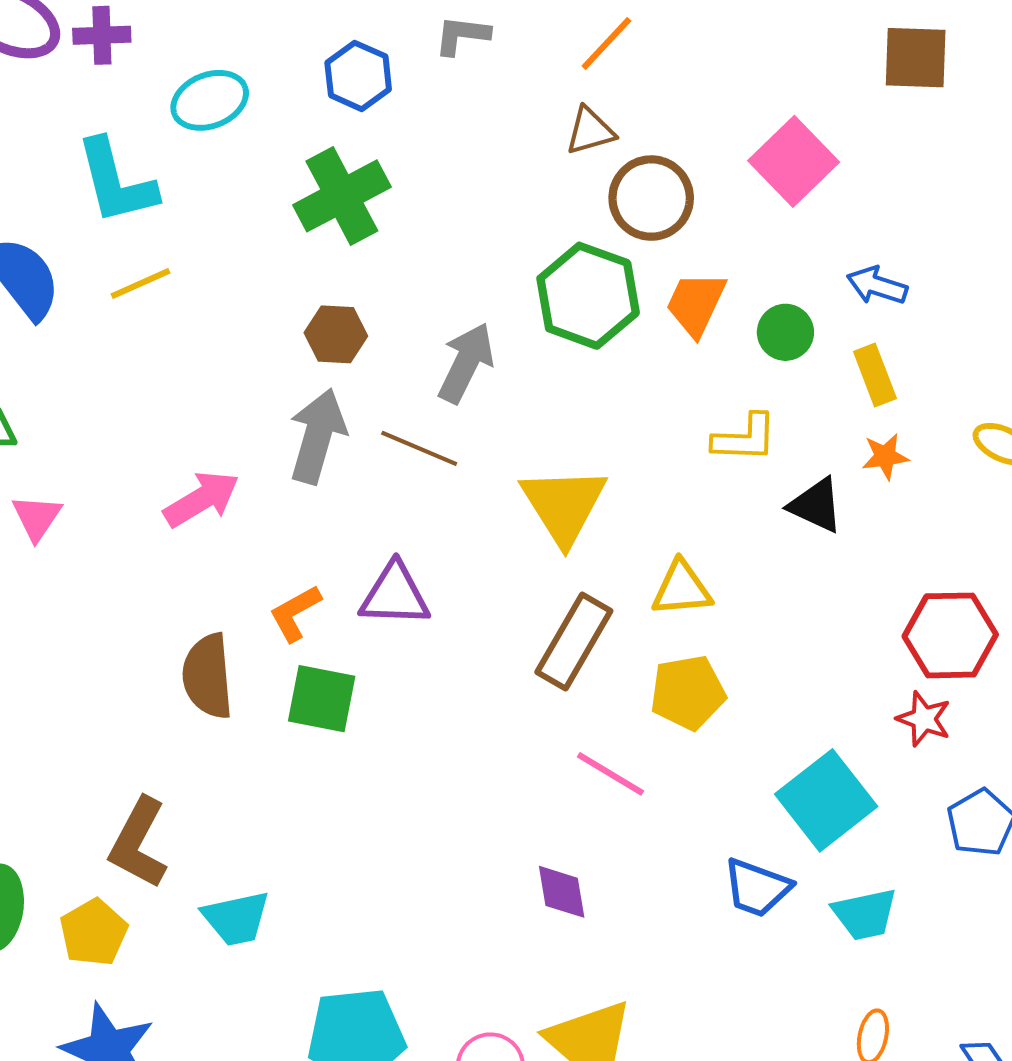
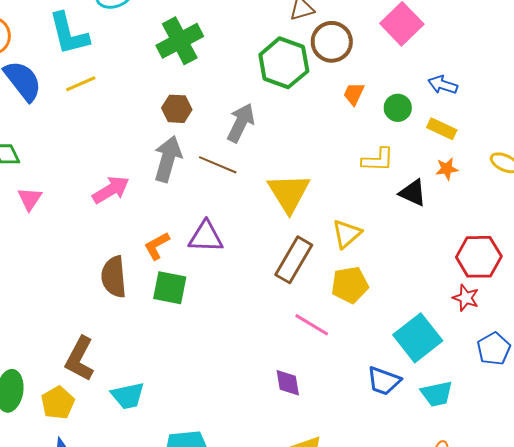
green hexagon: (588, 296) -> (284, 63), moved
orange trapezoid: (696, 304) -> (354, 94), size x0.7
yellow rectangle: (875, 375) -> (442, 129), turned -44
yellow triangle: (682, 589) -> (347, 234), turned -36

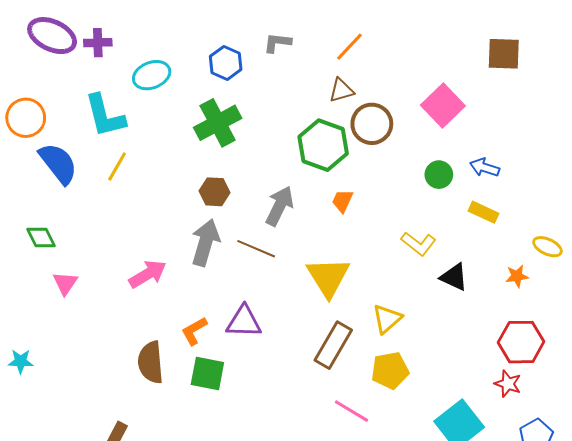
yellow line: (81, 84) -> (117, 166), turned -36
orange trapezoid: (354, 94) -> (342, 201), moved
green circle: (398, 108) -> (439, 175), moved
yellow L-shape: (378, 160) -> (419, 244), turned 36
orange star: (447, 169) -> (517, 276), moved

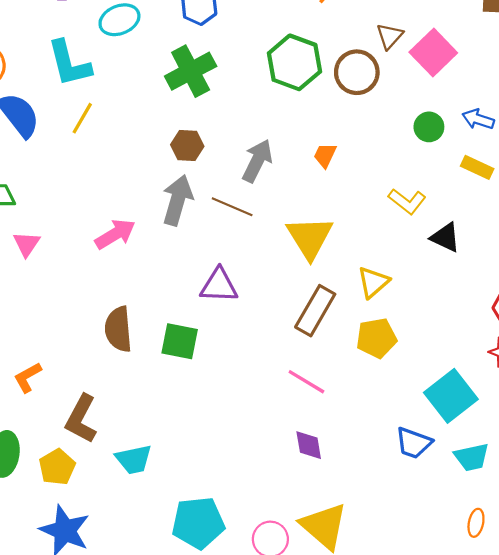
brown triangle: (341, 90) -> (390, 36), moved, turned -32
green hexagon: (323, 145) -> (294, 62), moved
orange L-shape: (194, 331) -> (28, 377), moved
pink line: (352, 411) -> (306, 382), moved

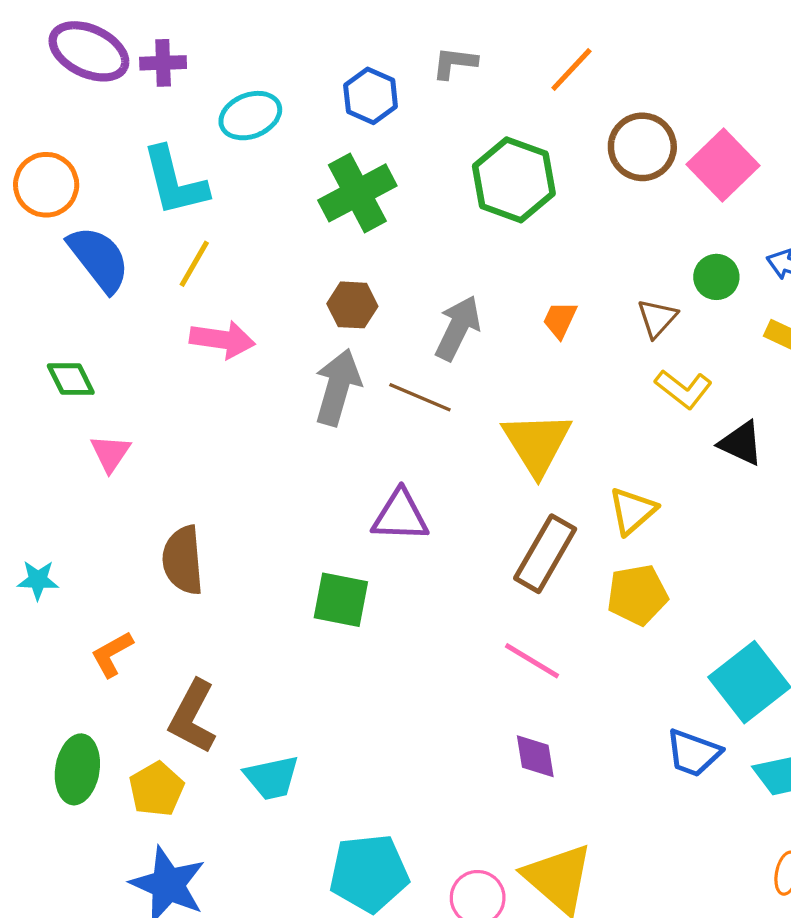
brown triangle: (390, 36) -> (657, 318), moved
brown circle: (357, 72) -> (642, 147), moved
pink arrow: (115, 234) -> (222, 340), moved, turned 39
brown semicircle: (118, 329) -> (183, 560), moved

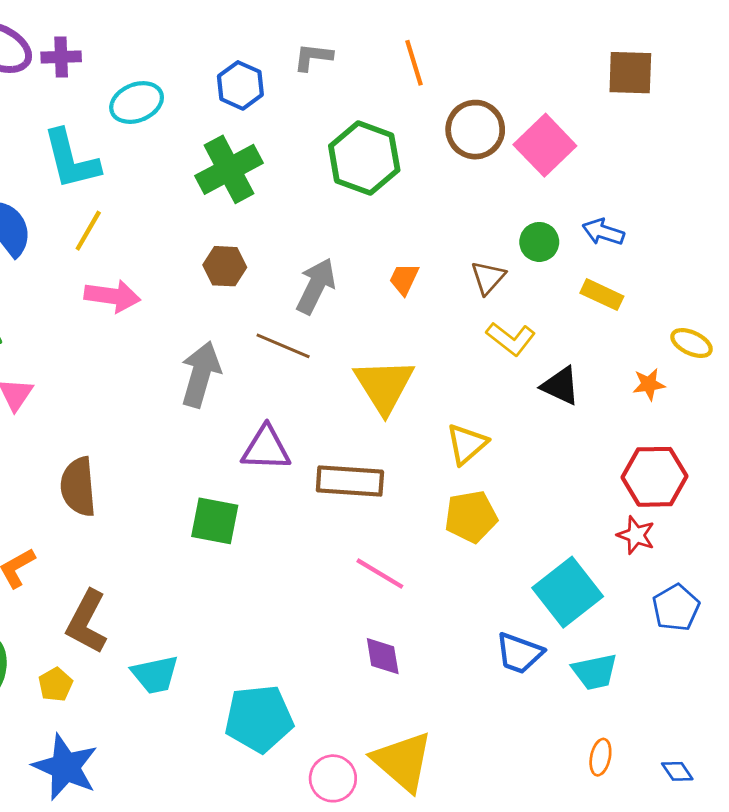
orange line: (571, 69) -> (414, 63), turned -60
gray arrow: (338, 387) -> (201, 374), moved
brown rectangle: (545, 554) -> (350, 481), moved, turned 64
yellow pentagon: (156, 789) -> (55, 685), size x0.7
cyan pentagon: (369, 873) -> (259, 719), moved

